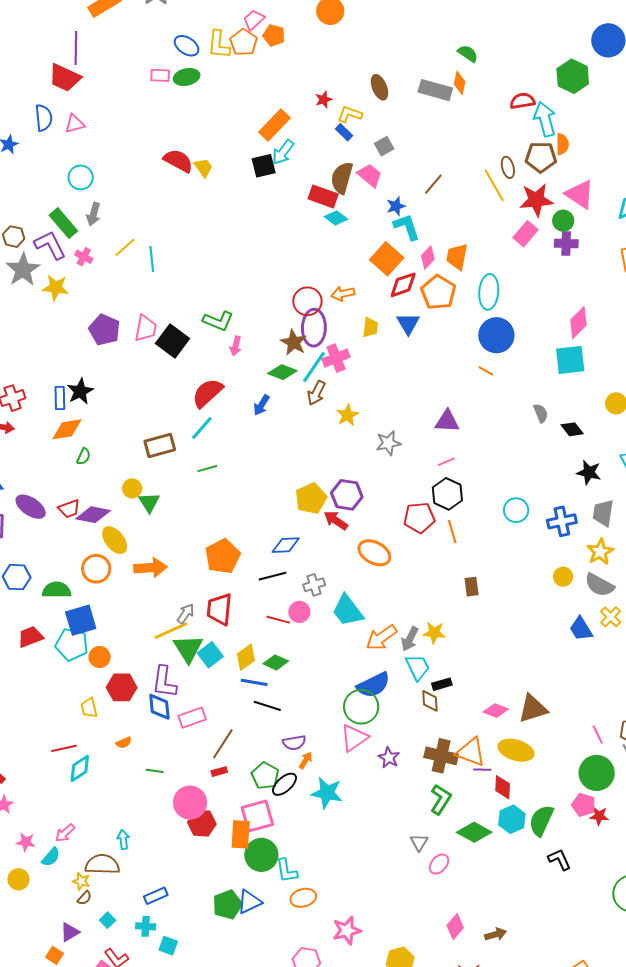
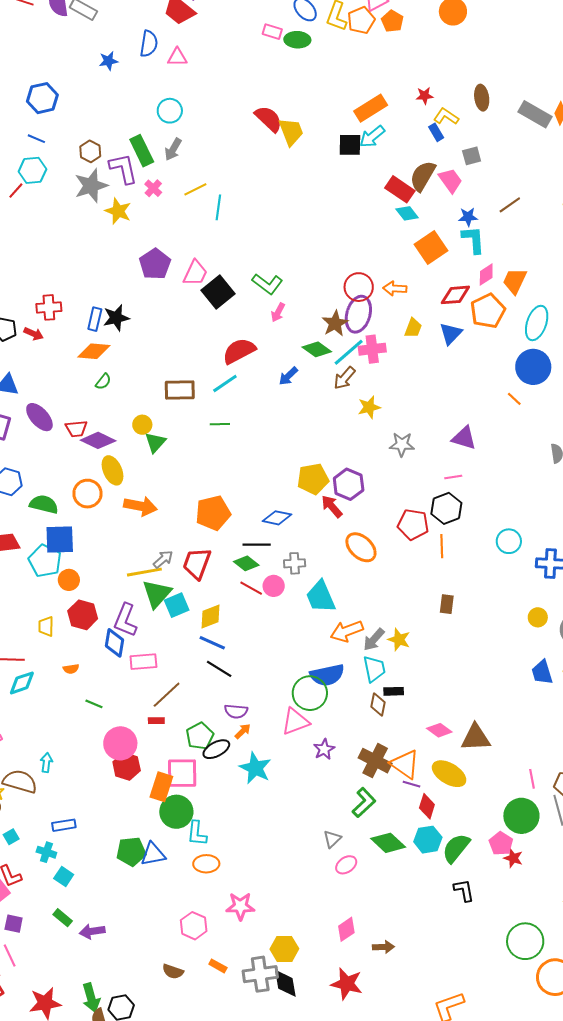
yellow trapezoid: (203, 168) -> (291, 132), size x1.4
orange square: (387, 259) -> (431, 248), moved
green diamond: (276, 662) -> (246, 563), moved

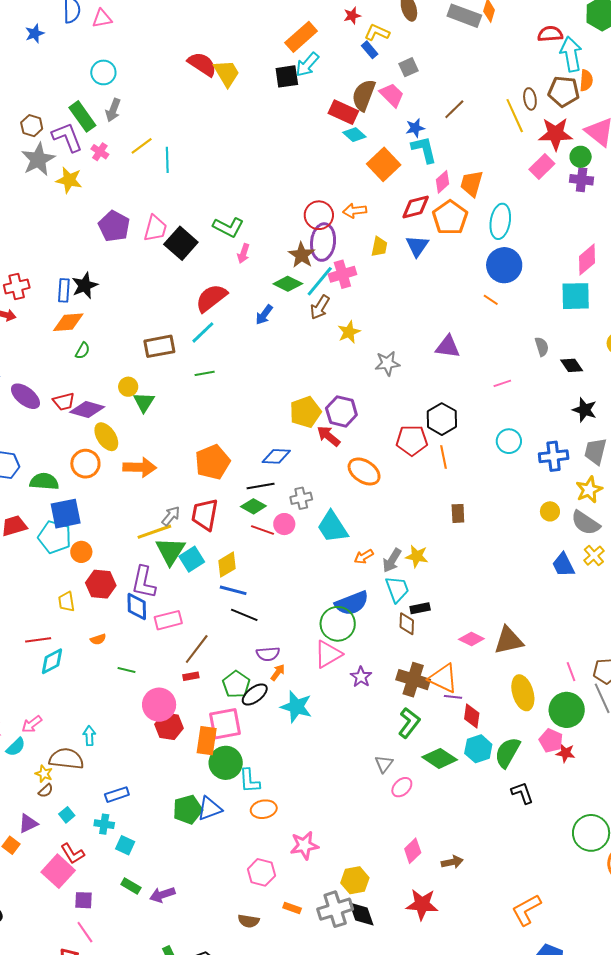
pink line: (453, 477) -> (502, 383), moved
orange arrow: (347, 631) -> (364, 557), size x0.6
yellow ellipse: (449, 774) -> (523, 693), moved, turned 52

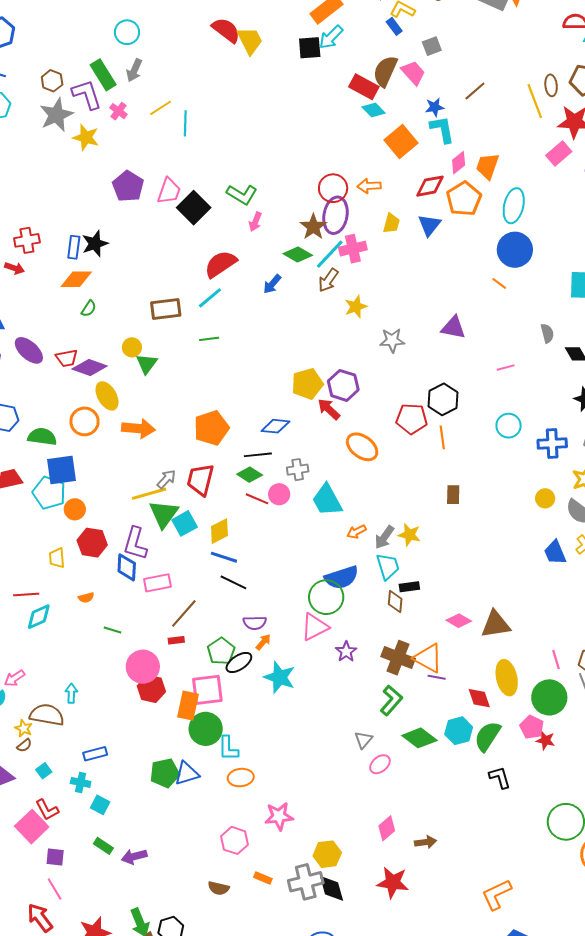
red diamond: (472, 716) -> (479, 698), moved, turned -30

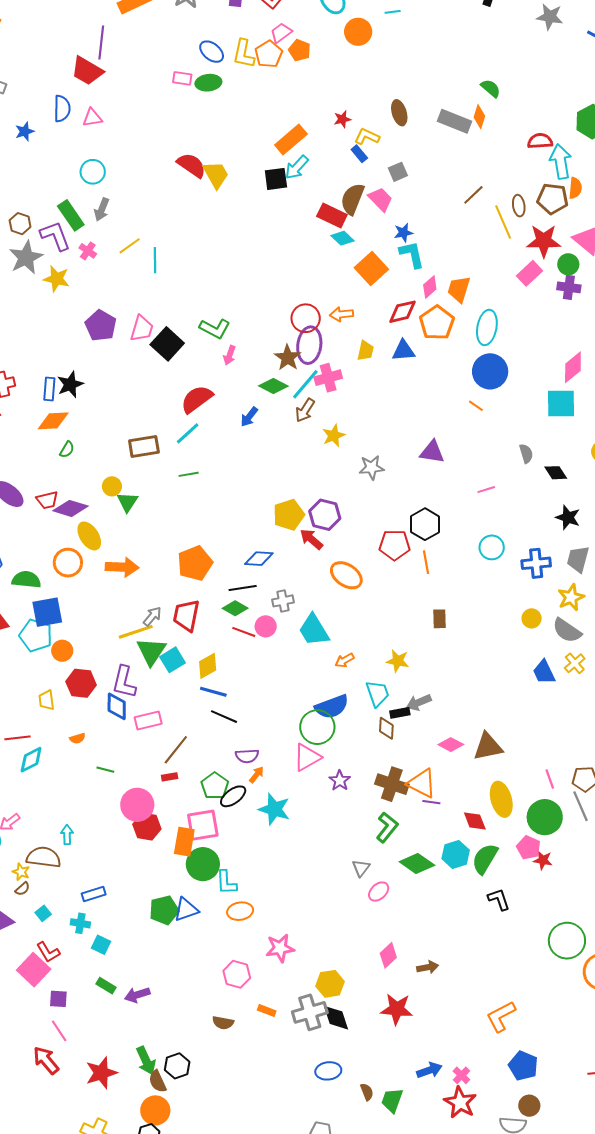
brown line: (475, 91) -> (473, 195), moved
blue triangle: (429, 225) -> (403, 351), turned 50
gray arrow: (384, 537) -> (419, 702), moved, turned 35

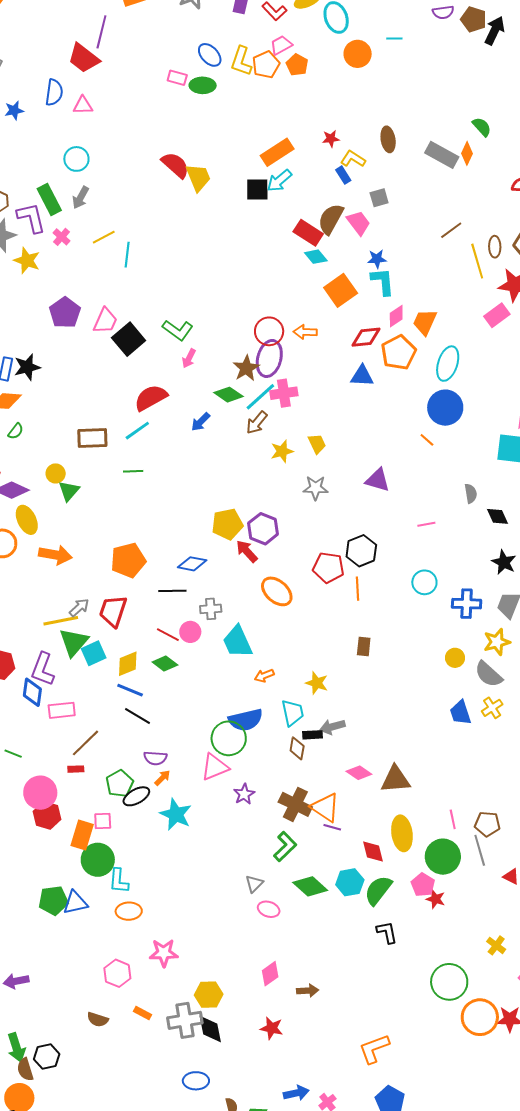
yellow trapezoid: (365, 351) -> (317, 444), moved, turned -45
green diamond: (235, 608) -> (165, 664), moved
pink square: (203, 825) -> (103, 821), size x0.6
pink ellipse: (379, 892) -> (269, 909), turned 55
red star: (397, 1009) -> (272, 1028), size x0.7

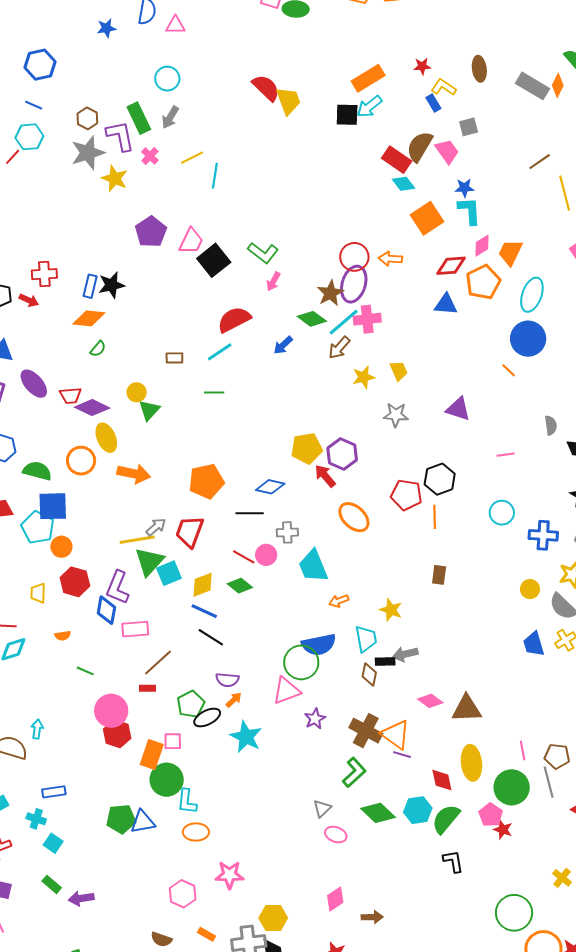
brown rectangle: (92, 438) -> (174, 358), size x0.6

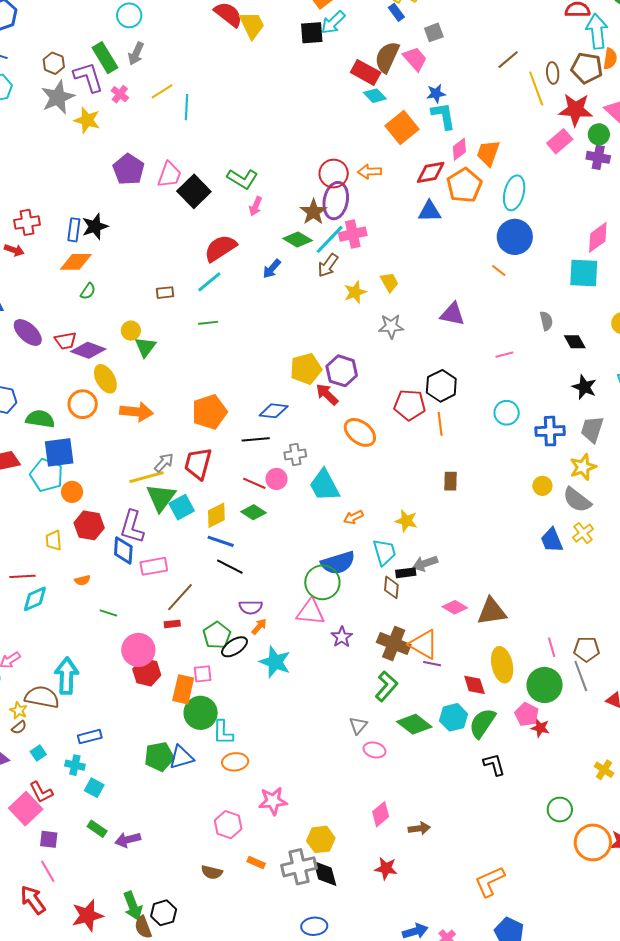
pink triangle: (286, 691) -> (311, 612), turned 32
cyan arrow: (37, 729) -> (67, 676), size x1.8
green circle: (514, 913) -> (560, 810), size x0.7

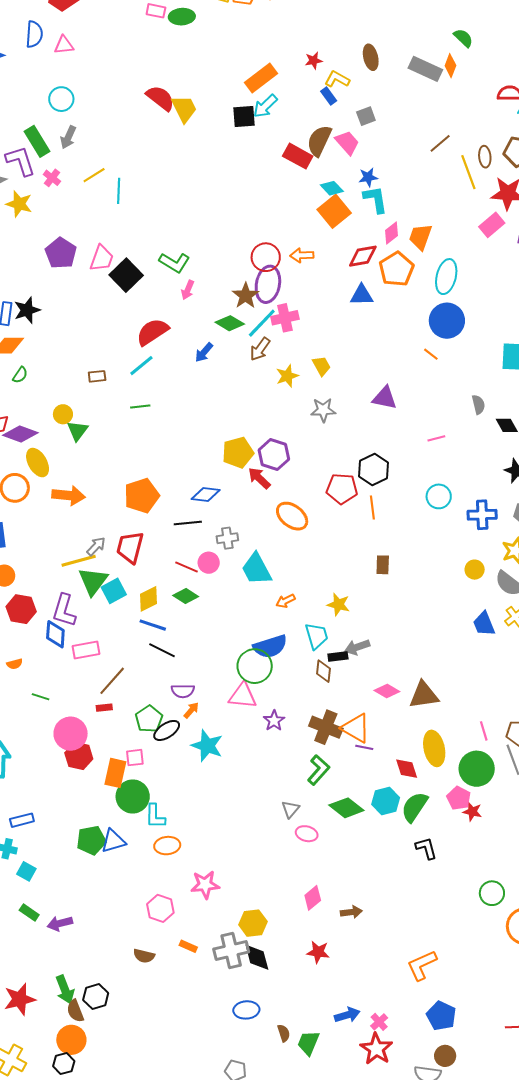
cyan diamond: (375, 96) -> (332, 188), moved

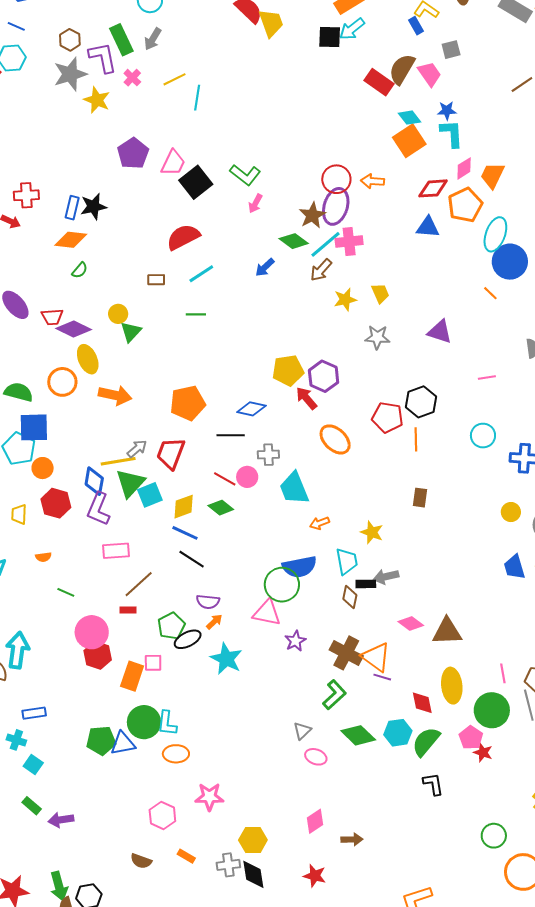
cyan ellipse: (446, 277) -> (495, 234), moved
red semicircle: (152, 332) -> (183, 237), moved
blue diamond: (55, 634) -> (94, 481), moved
green circle: (133, 797) -> (144, 722), moved
gray cross: (231, 950) -> (228, 865), size x0.7

